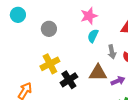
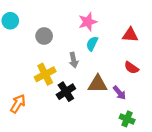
gray arrow: (112, 52) -> (74, 60), moved
purple arrow: (118, 81) -> (119, 93), turned 72

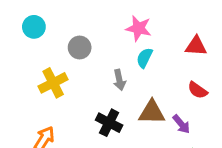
pink star: (88, 22) -> (139, 28), turned 30
yellow cross: (45, 74) -> (53, 83), moved
black cross: (66, 92) -> (109, 123), turned -30

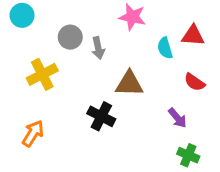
cyan semicircle: (144, 58) -> (165, 48), moved, turned -42
gray arrow: (119, 80) -> (98, 48), moved
brown triangle: (152, 112) -> (129, 84), moved

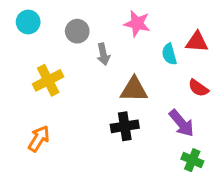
gray circle: (70, 37) -> (77, 31), moved
black cross: (101, 116) -> (125, 126), moved, turned -36
purple arrow: (177, 118) -> (182, 123), size x1.4

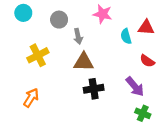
brown triangle: (134, 89) -> (84, 62), moved

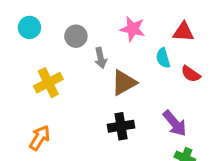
red triangle: (146, 27) -> (183, 32), moved
red semicircle: (147, 61) -> (191, 74), moved
brown triangle: (84, 62) -> (124, 83), moved, turned -30

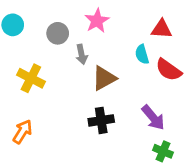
pink star: (133, 29) -> (97, 21), moved, turned 30
red semicircle: (191, 74) -> (169, 70), size x1.4
yellow cross: (48, 83) -> (31, 78), turned -36

